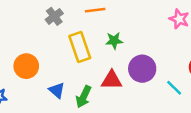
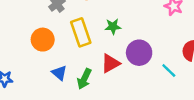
orange circle: (26, 66) -> (43, 40), moved
red triangle: (112, 80) -> (110, 63), turned -30

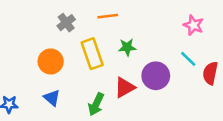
cyan line: (169, 71) -> (188, 59), moved
blue triangle: (59, 73) -> (52, 98), moved

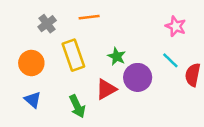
green star: (127, 47) -> (117, 56), moved, turned 30
green arrow: (96, 104) -> (77, 106), turned -50

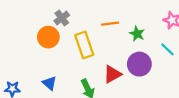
orange line: (89, 17) -> (110, 24), moved
green star: (117, 56) -> (137, 34), moved
orange circle: (31, 63) -> (48, 37), moved

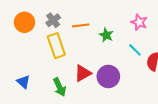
gray cross: (62, 18) -> (53, 20), moved
orange circle: (48, 37) -> (24, 22), moved
purple circle: (139, 64) -> (108, 76), moved

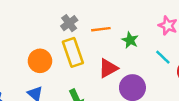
orange circle: (24, 22) -> (40, 61), moved
red triangle: (83, 73) -> (108, 68), moved

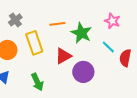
gray cross: (69, 23) -> (15, 20), moved
green star: (130, 40) -> (81, 33), size x1.5

